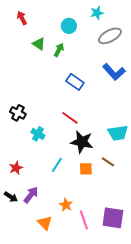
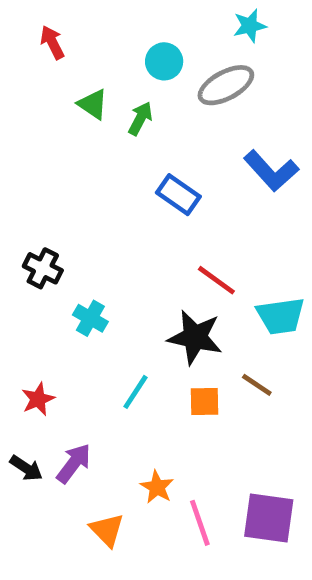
cyan star: (97, 13) -> (250, 26), moved
gray ellipse: (110, 36) -> (226, 85), moved
red line: (70, 118) -> (216, 280), moved

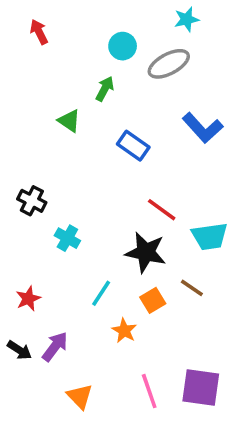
green triangle: (93, 104) -> (69, 121), moved
orange square: (205, 401) -> (153, 300), turned -30
orange star: (157, 487) -> (124, 331), moved

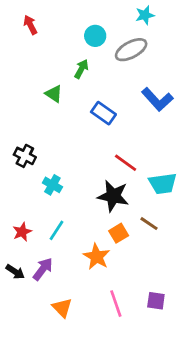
cyan line: (101, 293) -> (57, 230), moved
orange star: (124, 331) -> (97, 257), size x1.4
purple square: (201, 387) -> (156, 301), size x0.6

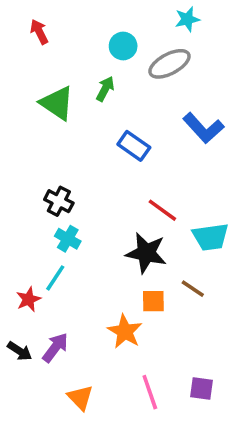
green triangle: (54, 94) -> (57, 103), moved, size x1.5
black cross: (25, 156) -> (59, 201), moved
cyan line: (57, 230) -> (55, 278), moved
orange square: (119, 233) -> (153, 301), turned 30

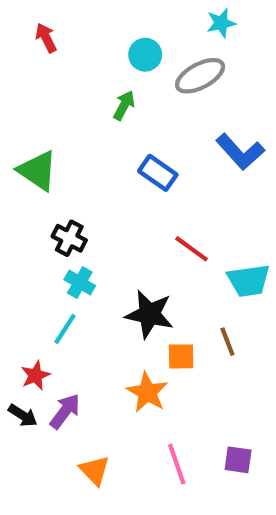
green triangle: (57, 103) -> (38, 171), moved
black star: (146, 253) -> (149, 314), moved
brown line: (193, 289) -> (227, 342), turned 35
red star: (28, 299) -> (35, 375), moved

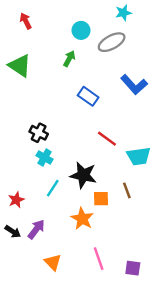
green triangle: (38, 171) -> (20, 66), moved
cyan line: (65, 329) -> (53, 188), moved
red star: (35, 375) -> (16, 200), moved
purple square: (238, 460) -> (133, 268), moved

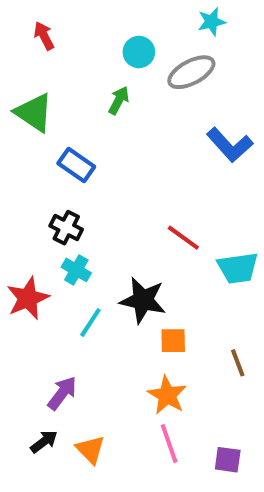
blue rectangle: (88, 96) -> (76, 165), moved
brown line: (127, 190) -> (238, 363), moved
red star: (16, 200) -> (28, 298), moved, size x1.5
orange star: (82, 219) -> (167, 395), moved
black arrow: (13, 232) -> (44, 442), moved, turned -70

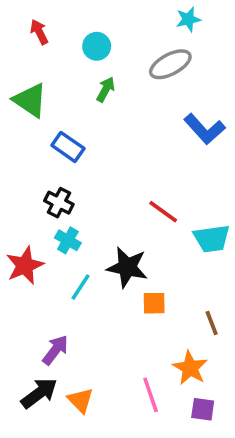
cyan circle: (139, 52) -> (97, 46), moved
orange star: (167, 395) -> (190, 368), moved
black arrow: (44, 442) -> (39, 393), size x1.5

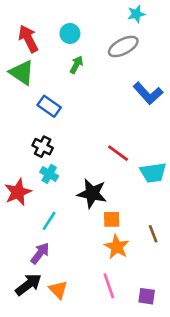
red arrow: (39, 32) -> (28, 39), moved, size x1.5
cyan line: (80, 287) -> (49, 221), moved
orange star: (190, 368) -> (117, 247), moved

